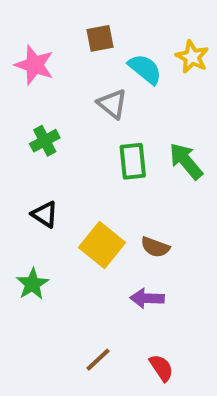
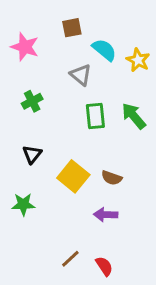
yellow star: (192, 57) -> (138, 60), moved
black triangle: (45, 214) -> (32, 154), turned 36
green star: (32, 284) -> (23, 204), turned 30
red semicircle: (161, 368) -> (104, 266), moved

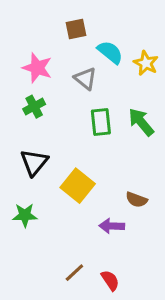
pink star: (25, 47) -> (37, 68), moved
black triangle: (32, 154) -> (34, 162), size x1.4
brown semicircle: (112, 178) -> (137, 200), moved

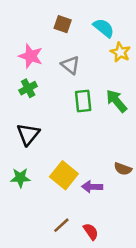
brown square: (76, 29) -> (63, 24), turned 30
cyan semicircle: (110, 52) -> (104, 28), moved
yellow square: (78, 186) -> (64, 175), moved
brown semicircle: (137, 200) -> (123, 169), moved

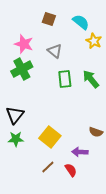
green cross: (28, 88) -> (22, 69), size x1.5
black triangle: (28, 134) -> (15, 115), moved
purple arrow: (92, 187) -> (80, 152), moved
brown line: (61, 225) -> (48, 167), moved
red semicircle: (91, 232) -> (71, 170), moved

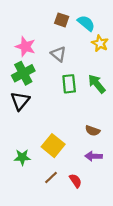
brown square: (49, 19) -> (62, 20), moved
black triangle: (15, 115) -> (20, 101), moved
brown semicircle: (96, 132) -> (93, 131), moved
green star: (16, 139) -> (22, 157), moved
purple arrow: (80, 152) -> (94, 156), moved

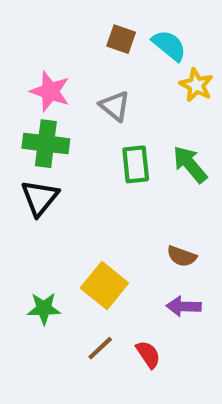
green cross: (23, 73) -> (46, 144), turned 35

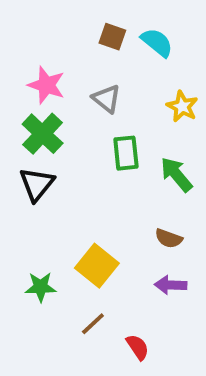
yellow star: (196, 85) -> (182, 107), moved
green cross: (46, 144) -> (43, 134), turned 36
green arrow: (190, 164) -> (176, 174), moved
red semicircle: (148, 354) -> (138, 347), moved

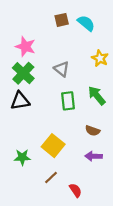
brown square: (112, 37) -> (62, 20), turned -32
gray triangle: (107, 99) -> (62, 69), moved
green rectangle: (126, 153) -> (68, 101), moved
black triangle: (37, 184) -> (20, 101), turned 42

